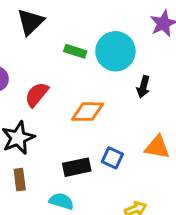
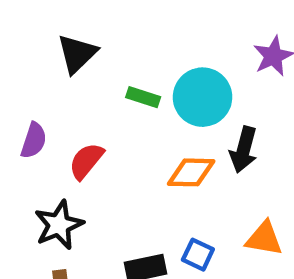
black arrow: (143, 87) -> (244, 150), size x1.4
orange diamond: (88, 112) -> (191, 172), moved

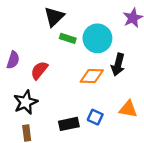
black triangle: (77, 54) -> (54, 17), moved

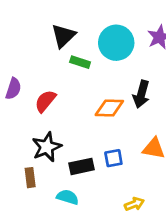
cyan circle: (97, 38) -> (116, 43), moved
black star: (26, 102) -> (47, 147), moved
blue square: (95, 117) -> (113, 158), turned -35

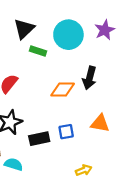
cyan semicircle: (68, 197) -> (14, 164), moved

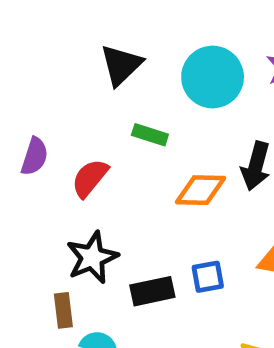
green rectangle: (38, 51) -> (150, 135), moved

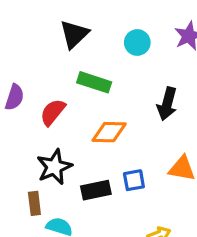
cyan circle: (213, 77) -> (137, 43), size x0.6
green rectangle: (150, 135) -> (94, 82), size x1.4
orange diamond: (201, 190) -> (109, 132), moved

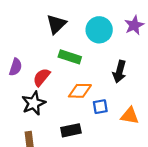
cyan circle: (137, 43) -> (99, 30), size x1.5
black star: (54, 167) -> (34, 103), moved
blue square: (134, 180) -> (100, 107), moved

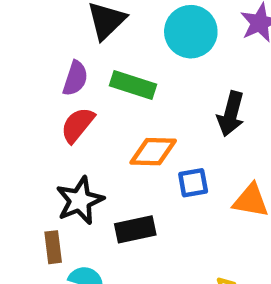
purple semicircle: (16, 67) -> (75, 78), moved
black star: (34, 103) -> (80, 201), moved

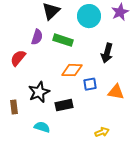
red semicircle: (78, 125) -> (18, 58), moved
brown rectangle: (53, 247) -> (14, 107), moved

